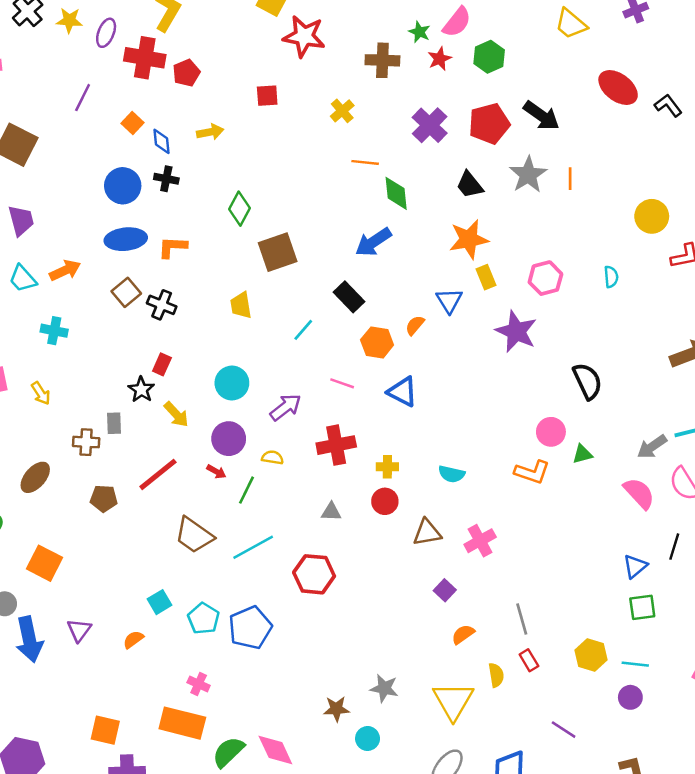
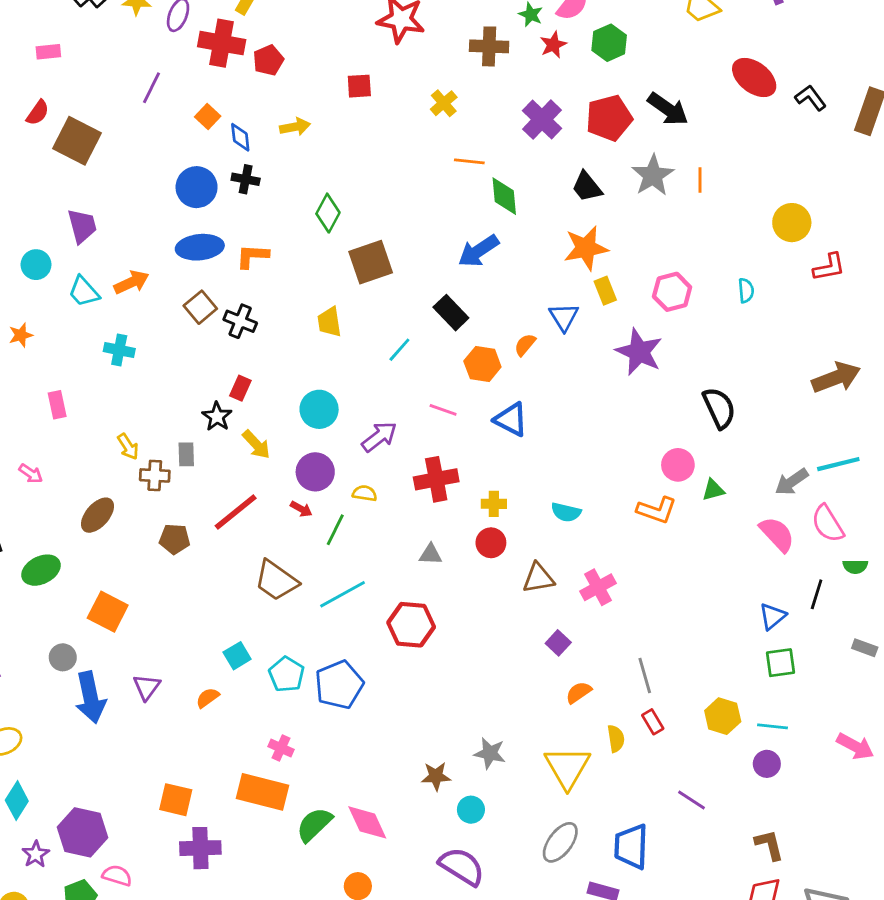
yellow arrow: (41, 393) -> (128, 447), moved

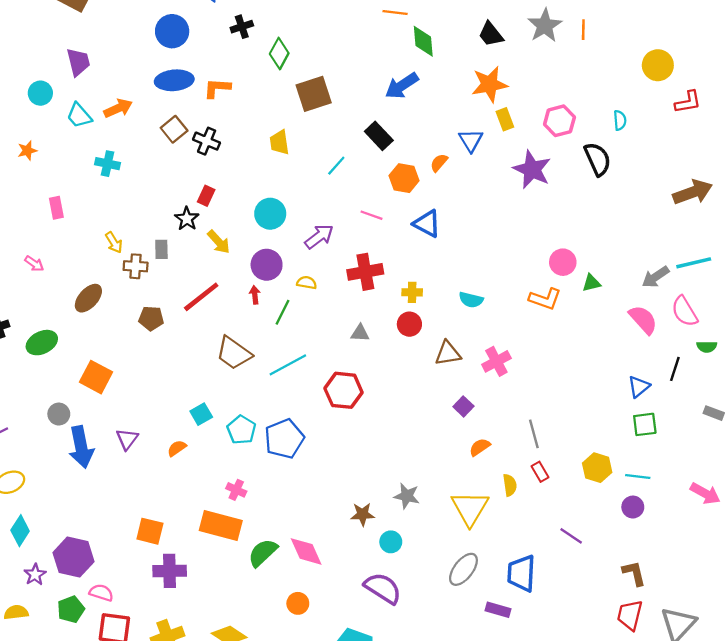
black cross: (246, 179) -> (242, 27), moved, turned -30
black semicircle: (719, 408) -> (597, 159), moved
red arrow: (301, 509) -> (255, 295), turned -126

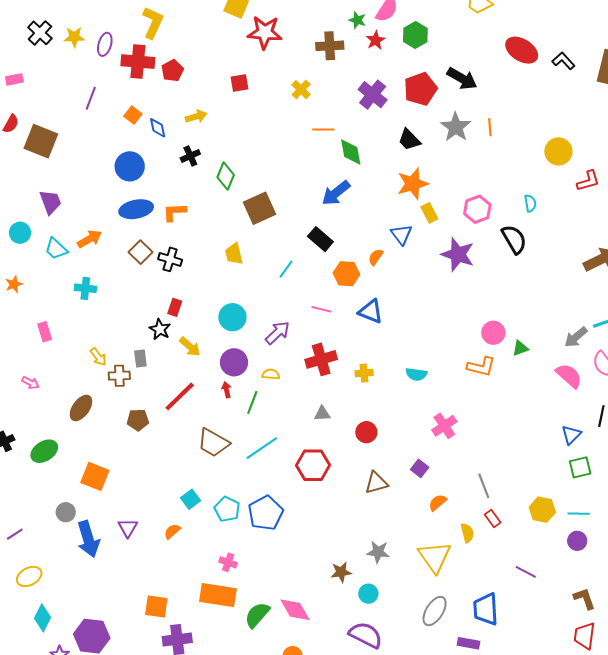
red circle: (409, 324) -> (366, 432), moved
brown triangle: (448, 353) -> (376, 483), moved

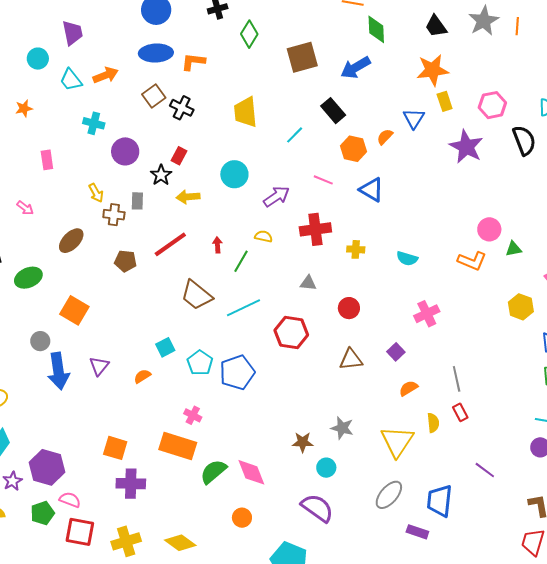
brown square: (260, 208) -> (302, 57), moved
yellow trapezoid: (234, 254) -> (246, 112), size x1.4
yellow arrow: (190, 347) -> (188, 197), turned 125
purple circle: (234, 362) -> (125, 151), moved
yellow hexagon: (542, 510) -> (521, 307), moved

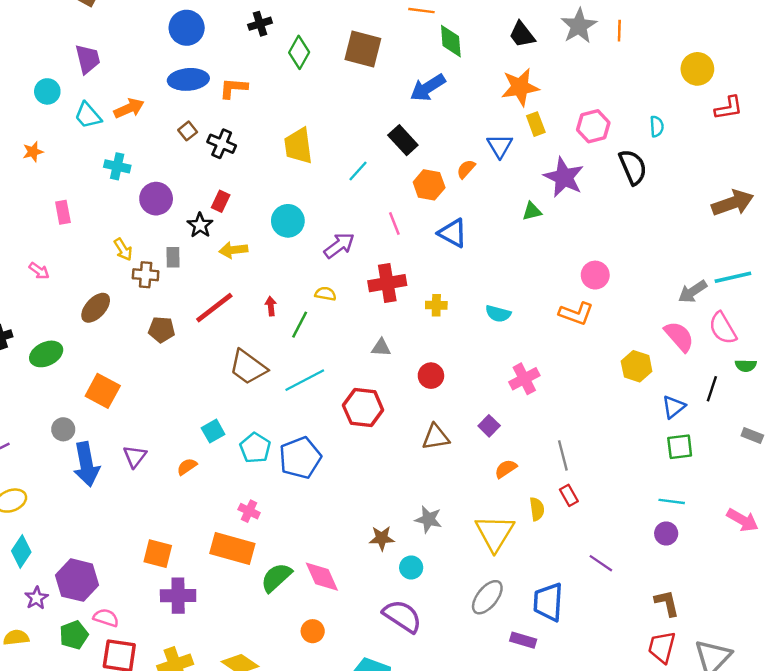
brown square: (302, 57) -> (363, 49), moved, turned 32
brown square: (154, 96) -> (188, 131), size x0.7
pink line: (323, 180) -> (394, 224), turned 48
green triangle: (514, 249) -> (532, 211), moved

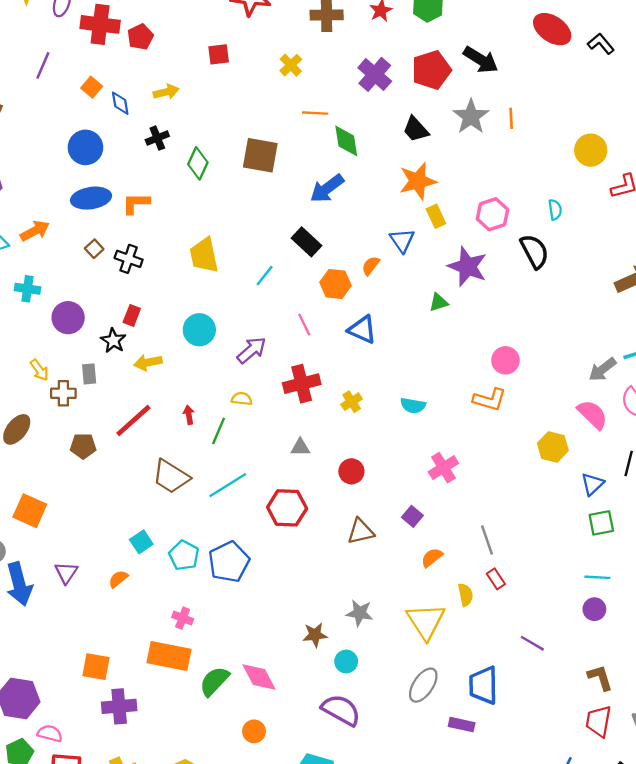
yellow cross: (436, 305) -> (352, 402), turned -30

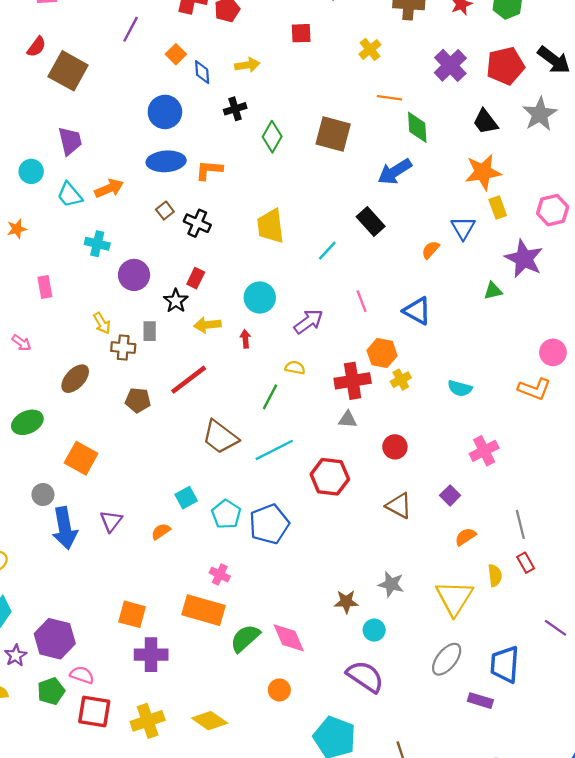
orange hexagon: (335, 284) -> (382, 353), moved
red cross: (302, 384) -> (353, 381), moved
red arrow: (189, 415) -> (245, 339), moved
brown triangle: (361, 531) -> (399, 506), turned 36

